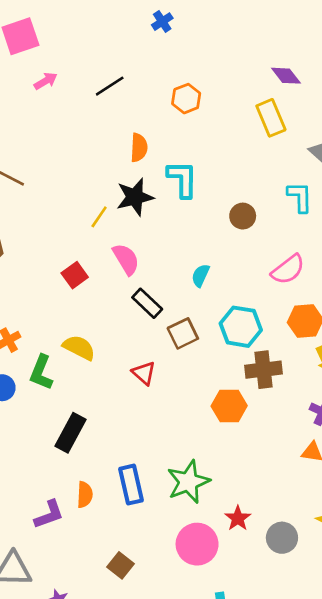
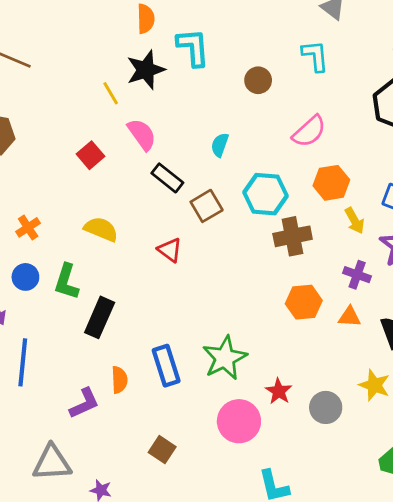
yellow line: (99, 217) -> (111, 93), turned -60
green L-shape: (41, 372) -> (67, 282), moved
orange hexagon: (229, 406) -> (304, 302), moved

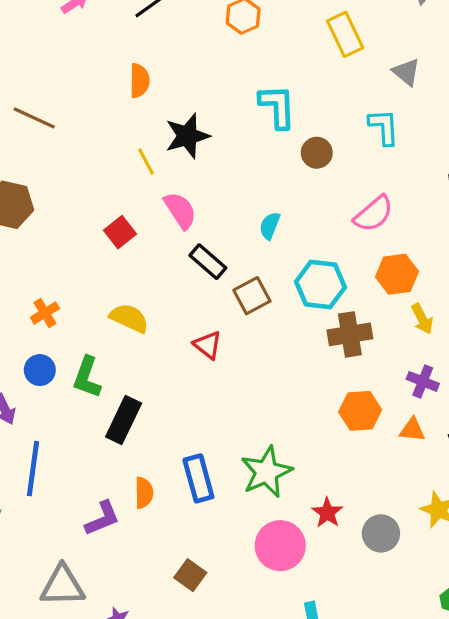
orange semicircle: (146, 19) -> (139, 81), moved
cyan L-shape: (193, 47) -> (277, 106), moved

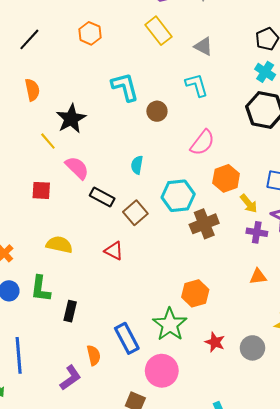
red square: (120, 232) -> (41, 190), turned -36
purple cross: (423, 381) -> (257, 232), moved
orange hexagon: (360, 411) -> (195, 293), moved
black rectangle: (124, 420) -> (70, 311), size x0.7
pink circle: (280, 546) -> (162, 371), moved

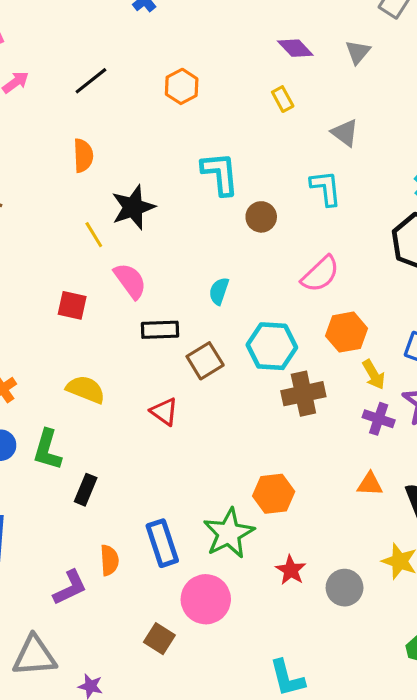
yellow rectangle: (158, 31) -> (283, 99), size x0.6
black rectangle: (102, 197) -> (160, 330), turned -40

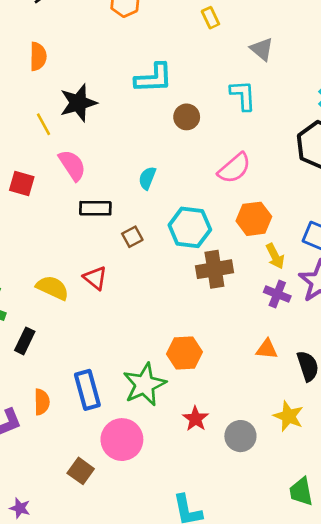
cyan L-shape: (220, 174) -> (154, 78), turned 90
brown square: (205, 361) -> (132, 237), size x0.7
yellow semicircle: (86, 389) -> (52, 288), moved

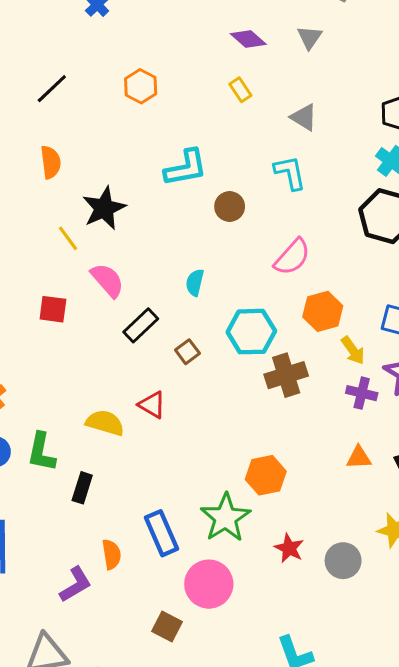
black rectangle: (95, 208) -> (141, 325), turned -36

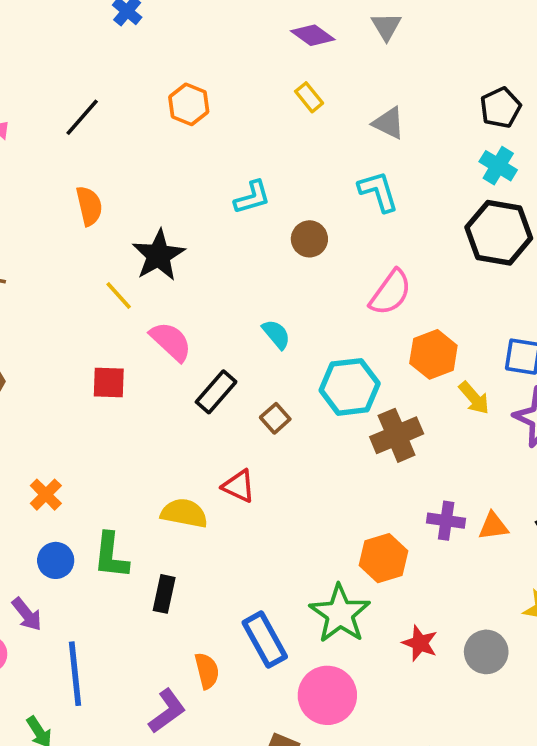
cyan L-shape: (186, 168) -> (252, 197), size x0.7
cyan semicircle: (195, 283) -> (276, 334), turned 132
purple cross: (362, 393) -> (446, 521), moved

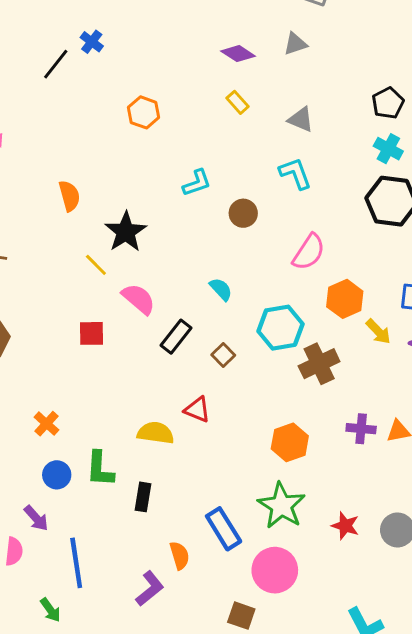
gray triangle: (386, 26) -> (295, 44), turned 45
black line: (82, 117) -> (56, 64), moved
orange hexagon: (383, 558) -> (290, 442), moved

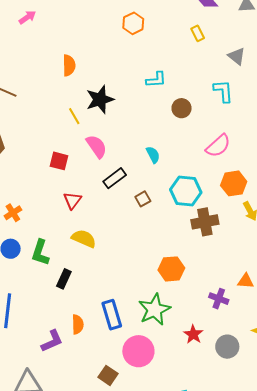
red triangle: (197, 410) -> (72, 200), moved, turned 30
purple cross: (361, 429) -> (219, 299), moved

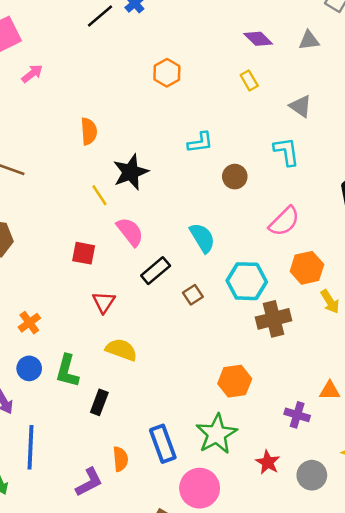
cyan semicircle: (153, 155) -> (202, 238), size x1.4

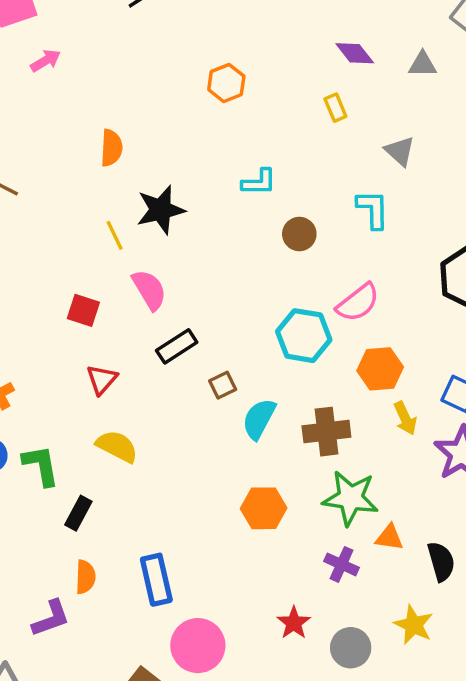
cyan semicircle: (202, 238) -> (259, 419), moved, turned -128
cyan hexagon: (247, 281) -> (304, 336), moved
green L-shape: (67, 371) -> (41, 465), turned 148
green star: (217, 434) -> (351, 498), moved, turned 30
orange semicircle: (120, 459) -> (85, 577), moved

